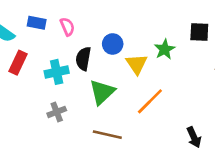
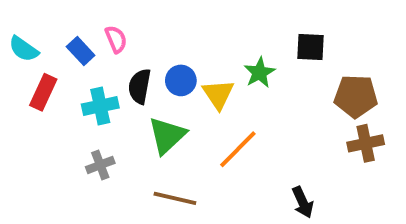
blue rectangle: (37, 23) -> (81, 51), moved, turned 36
blue circle: (113, 44) -> (181, 80), moved

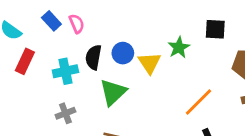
blue rectangle: (81, 51) -> (51, 21), moved
orange line: (238, 149) -> (198, 102), moved

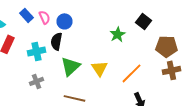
black square: (215, 29) -> (144, 21), turned 35
blue circle: (123, 53) -> (64, 21), moved
yellow triangle: (149, 63) -> (100, 68), moved

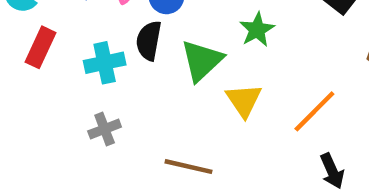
green star: (118, 34) -> (257, 30), moved
green triangle: (70, 66) -> (202, 61), moved

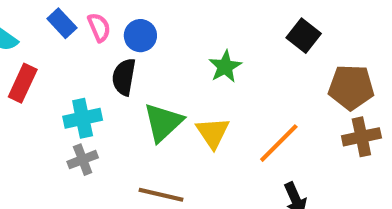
green triangle: (202, 61) -> (163, 122), moved
cyan cross: (105, 63) -> (83, 118), moved

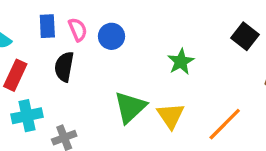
blue rectangle: (62, 23) -> (47, 26), turned 40
black semicircle: (124, 77) -> (64, 67), moved
cyan cross: (83, 118) -> (27, 116), moved

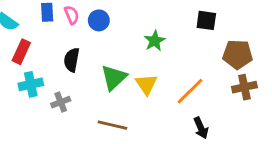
black square: (245, 36) -> (206, 20), turned -30
black semicircle: (64, 67) -> (72, 60), moved

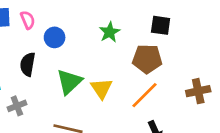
blue circle: (99, 20) -> (55, 37), moved
green star: (155, 41) -> (110, 32), moved
brown pentagon: (238, 54) -> (147, 59), moved

